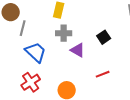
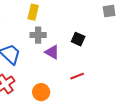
black square: (104, 37) -> (78, 39), turned -32

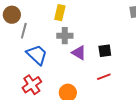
black square: (78, 39) -> (105, 51), moved, turned -32

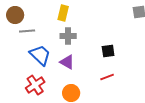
gray line: (24, 31) -> (27, 31), turned 70
purple triangle: (79, 53) -> (67, 62), moved

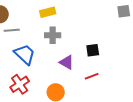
yellow rectangle: (63, 13) -> (48, 12), turned 63
purple triangle: (67, 62) -> (67, 62), moved

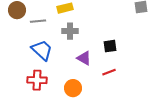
gray line: (12, 30) -> (38, 21), moved
red cross: (20, 84) -> (37, 80), turned 36

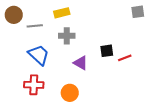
red line: (109, 72) -> (125, 58), moved

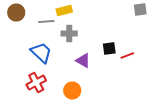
gray line: (35, 26) -> (46, 22), moved
red cross: (34, 85) -> (36, 82), turned -30

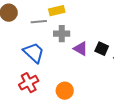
black square: (109, 48) -> (102, 49), turned 32
purple triangle: (83, 60) -> (81, 49), moved

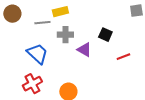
black square: (102, 49) -> (105, 35), moved

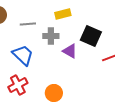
yellow rectangle: (60, 12) -> (63, 14), moved
black square: (105, 35) -> (91, 36), size x1.5

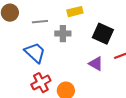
purple triangle: (70, 51) -> (96, 64), moved
red cross: (18, 85) -> (41, 83), moved

